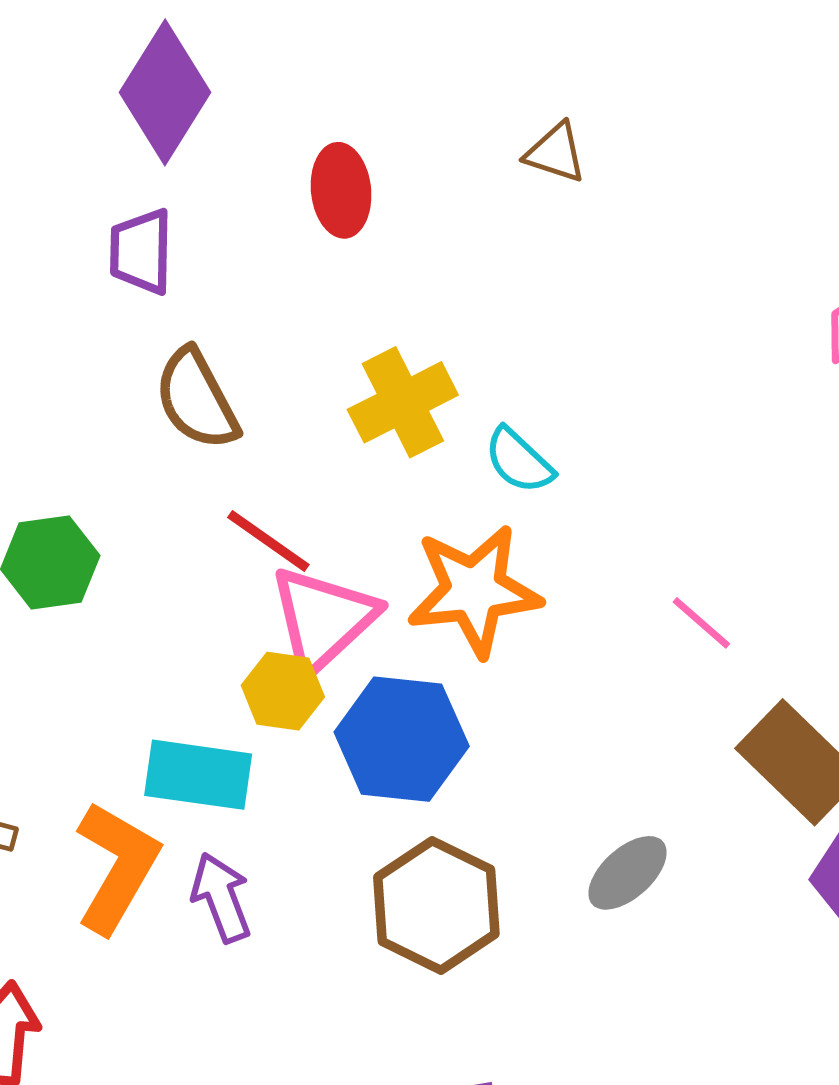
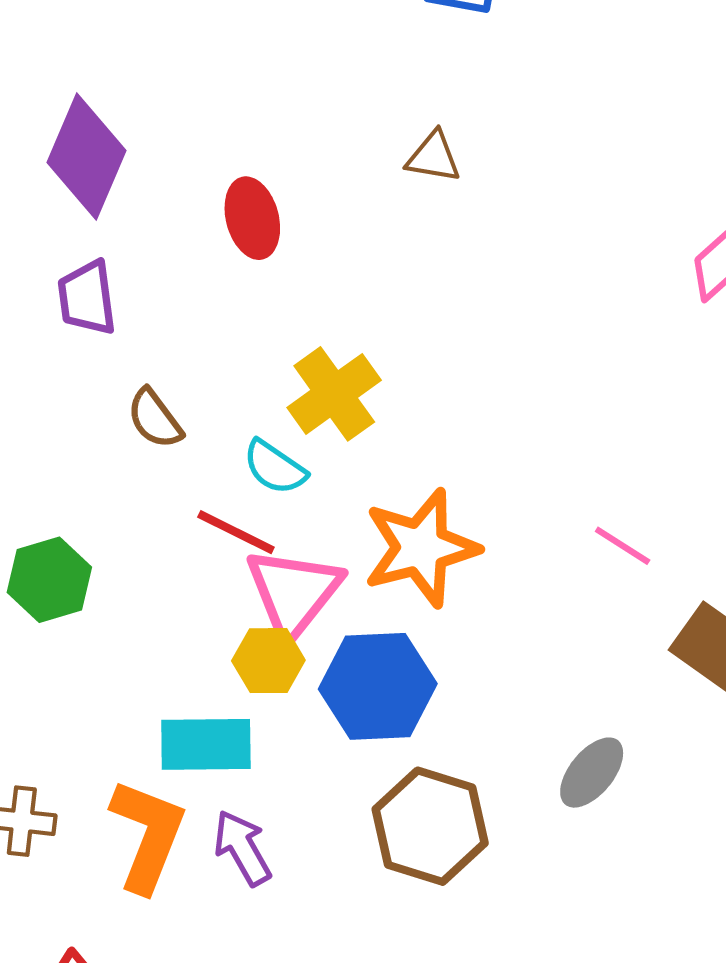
brown semicircle: (197, 399) -> (155, 419), size x0.7
cyan semicircle: (519, 461) -> (275, 467), moved

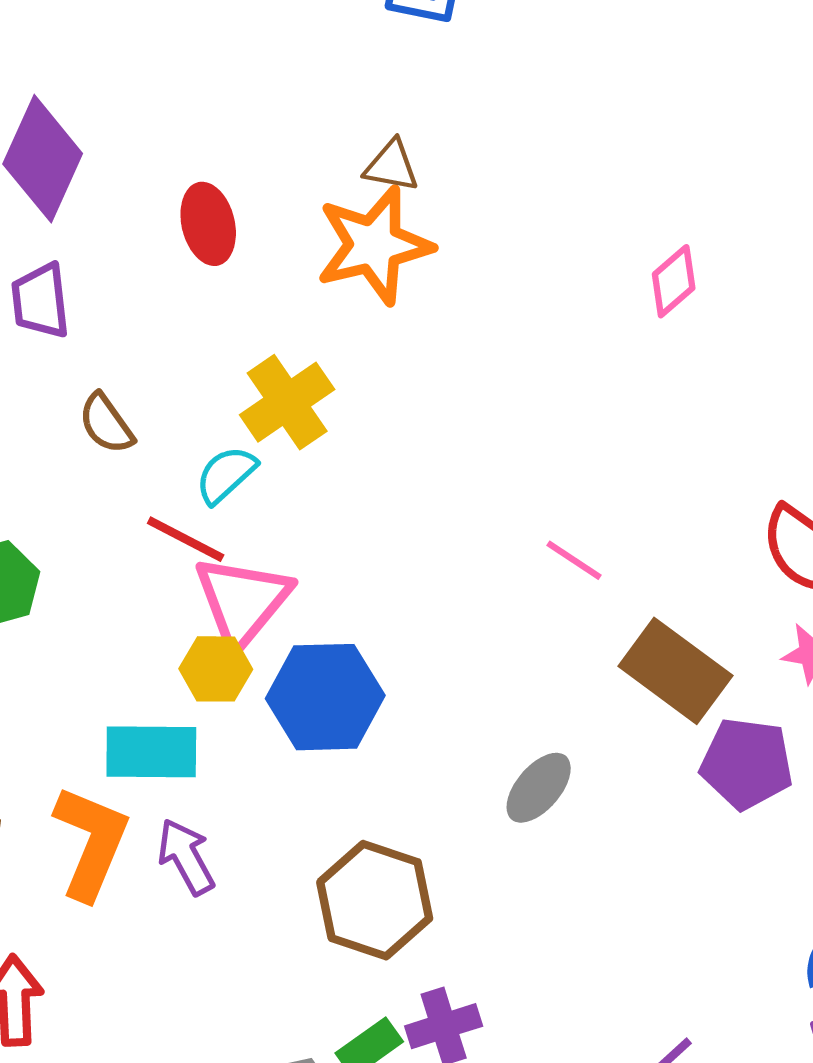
cyan semicircle: (275, 467) -> (226, 475), turned 102
orange star: (421, 548) -> (374, 245), moved
brown hexagon: (430, 826) -> (375, 900), moved

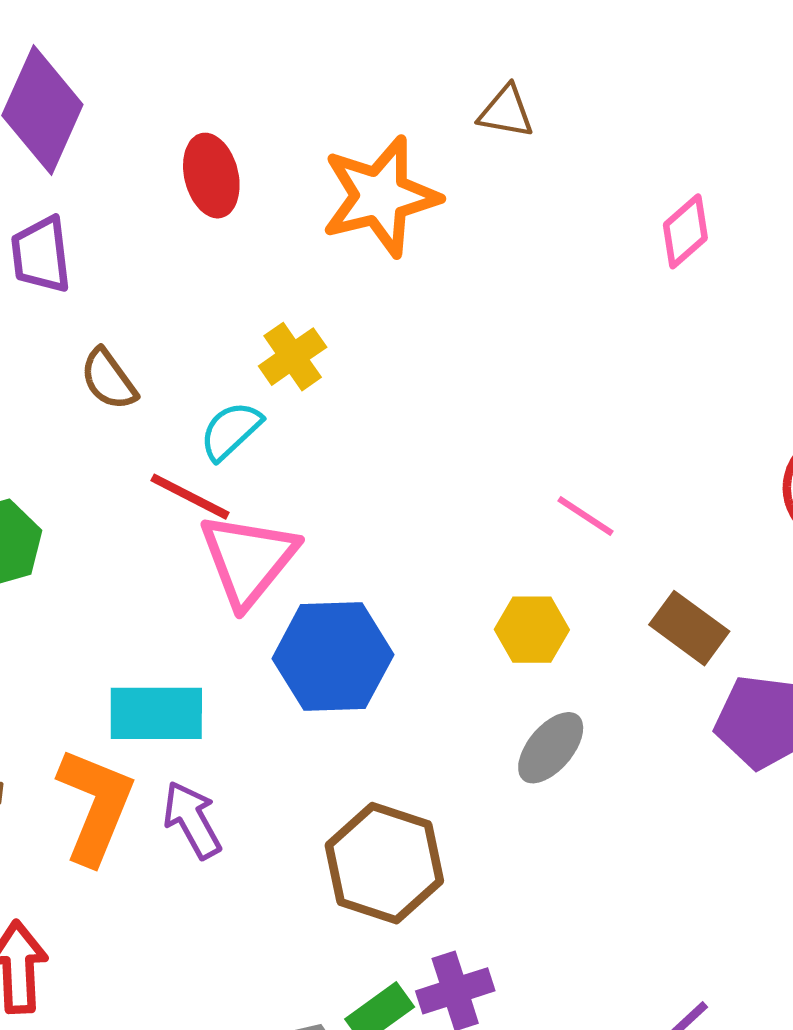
brown triangle: (392, 166) -> (506, 112), moved
yellow cross: (287, 402) -> (293, 357), size x0.7
yellow hexagon: (216, 669) -> (532, 630), moved
brown rectangle: (675, 671) -> (689, 628), size x0.7

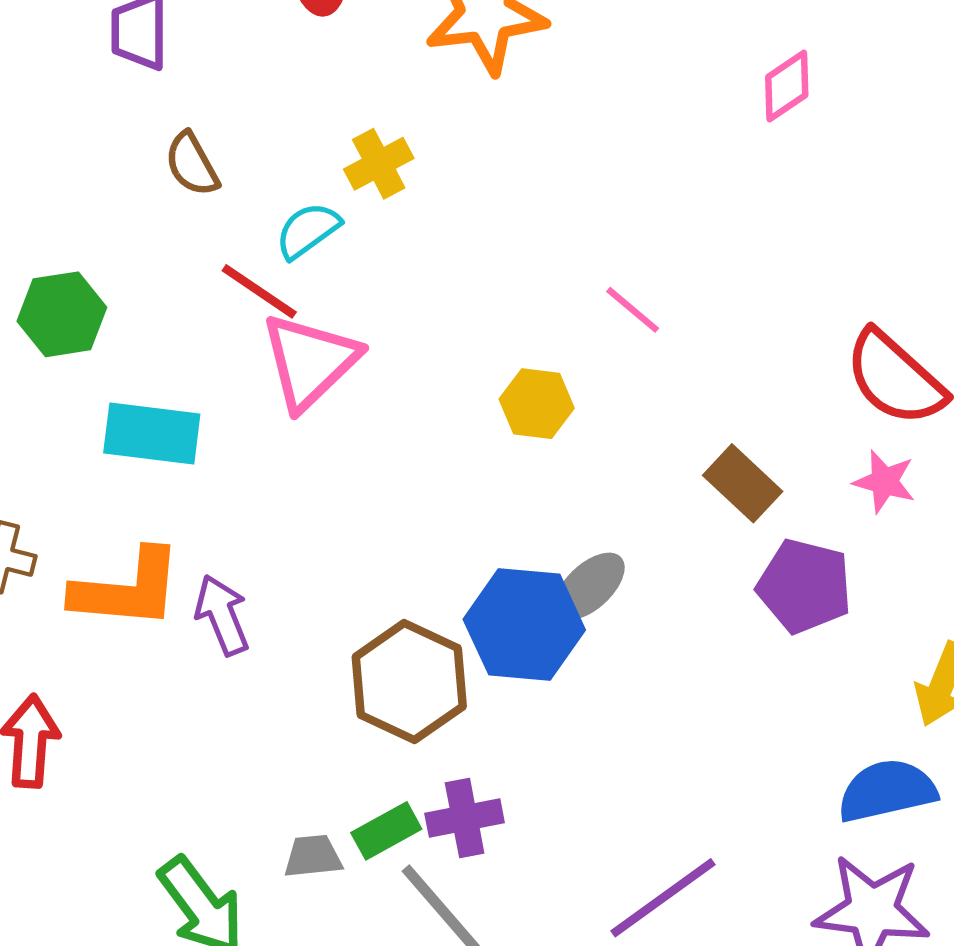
pink line: (585, 516) -> (633, 310), moved
yellow hexagon: (532, 630) -> (537, 404), moved
blue hexagon: (333, 657) -> (524, 625), moved
cyan rectangle: (156, 713) -> (152, 434), moved
orange L-shape: (95, 806) -> (127, 589), turned 66

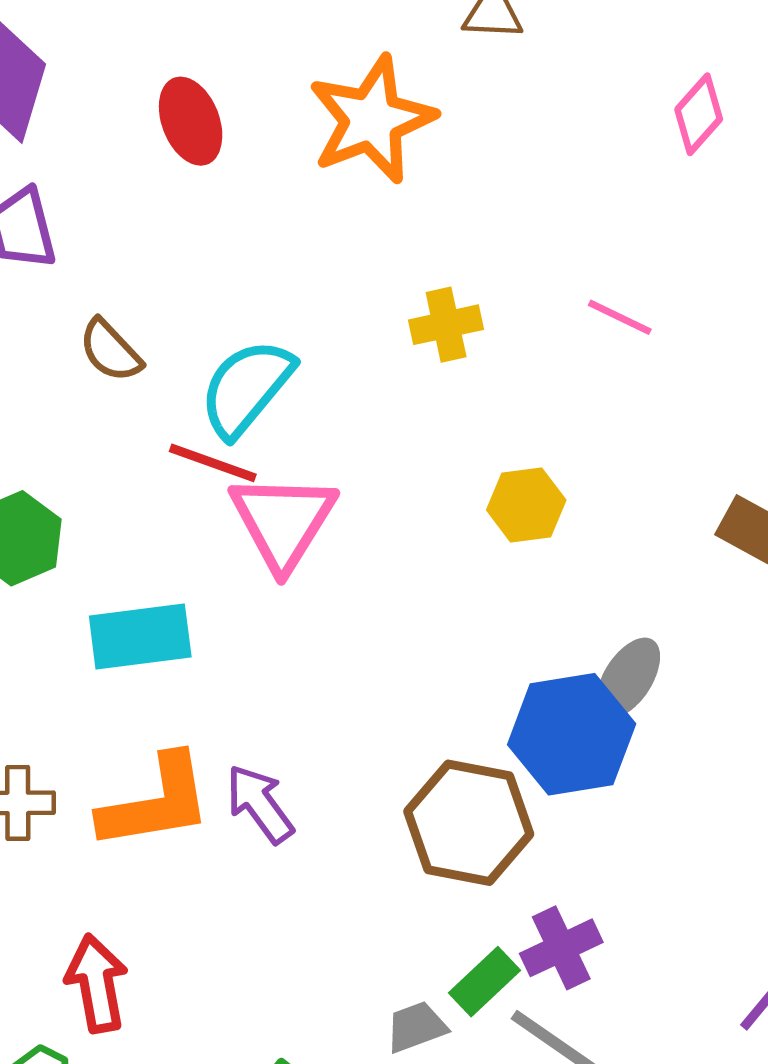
yellow cross: (379, 164) -> (446, 325), moved, turned 30
cyan semicircle: (308, 230) -> (246, 388), size x1.5
pink line: (633, 310) -> (620, 317), moved

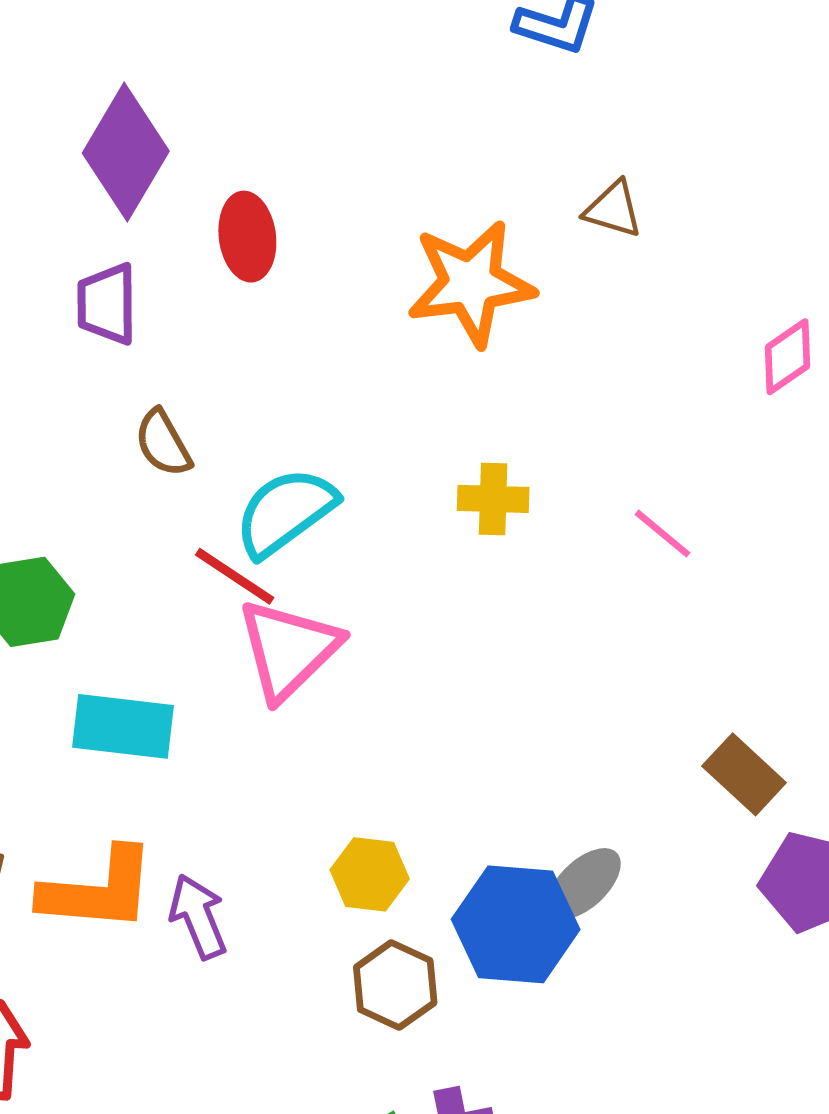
red ellipse: (191, 121) -> (247, 237), moved
yellow hexagon: (526, 505) -> (370, 874), moved
brown hexagon: (469, 823) -> (395, 985), size x0.7

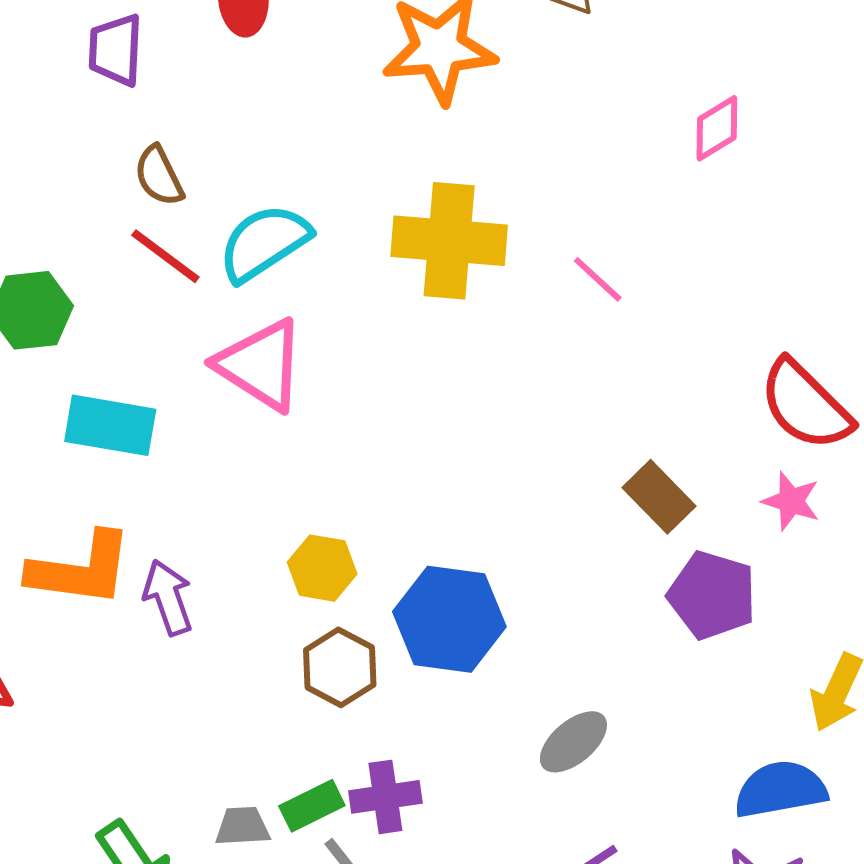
yellow cross: (493, 499) -> (449, 241), size x1.8
red line: (235, 576) -> (165, 256), moved
pink triangle: (288, 649) -> (261, 365), turned -46
gray ellipse: (584, 884) -> (573, 742), moved

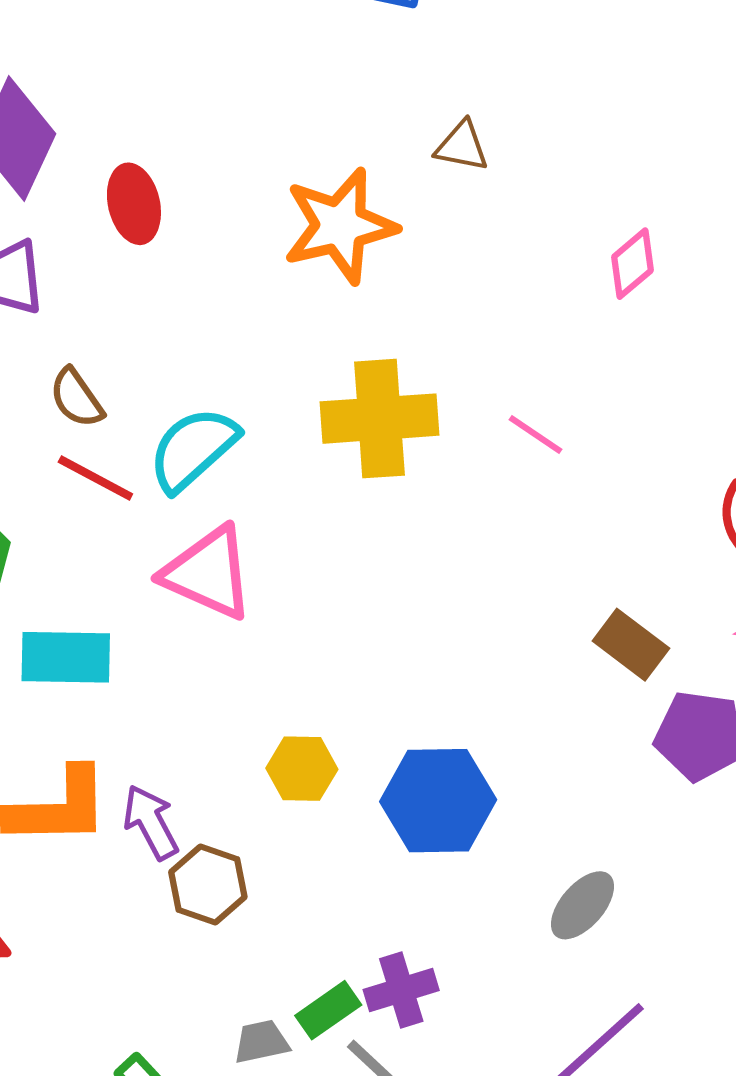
brown hexagon: (340, 667) -> (208, 884), moved

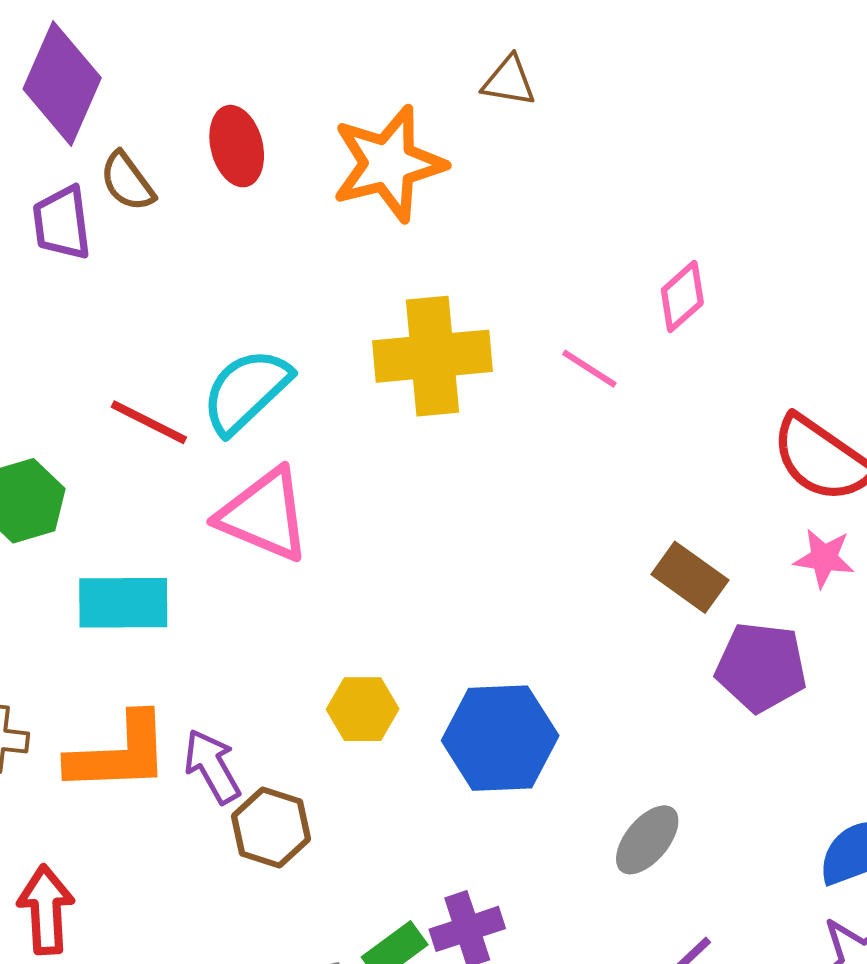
red ellipse: (134, 204) -> (237, 146), moved
pink diamond: (633, 264) -> (682, 296), moved
brown semicircle: (76, 398) -> (127, 182), moved

